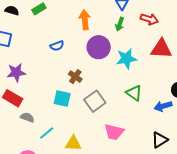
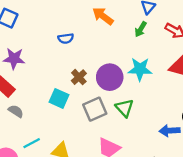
orange arrow: (85, 20) -> (103, 16), turned -60
purple circle: (99, 47) -> (110, 77), moved
green triangle: (134, 93) -> (124, 108), moved
cyan line: (47, 133) -> (32, 143), moved

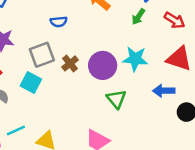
cyan square: (59, 98) -> (31, 83), moved
gray square: (95, 109) -> (42, 55), moved
blue arrow: (170, 131) -> (164, 91), moved

